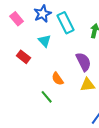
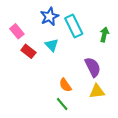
pink rectangle: (17, 19) -> (17, 31), moved
red rectangle: (24, 57) -> (28, 51), moved
green line: (47, 97) -> (62, 104), moved

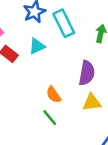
cyan triangle: (52, 45) -> (37, 46), turned 48
purple semicircle: (93, 67) -> (87, 73), turned 36

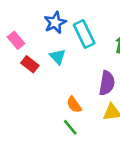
cyan triangle: (37, 46) -> (58, 57), turned -48

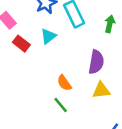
cyan triangle: (58, 57) -> (48, 36), turned 35

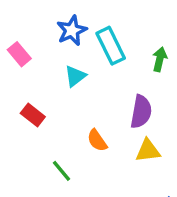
red rectangle: (21, 44) -> (33, 115), moved
green line: (61, 105) -> (62, 171), moved

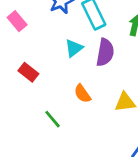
cyan triangle: (75, 76) -> (74, 48), moved
purple semicircle: (141, 112) -> (105, 52), moved

